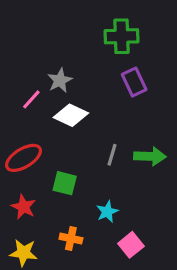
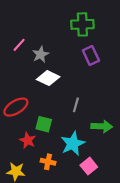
pink line: (31, 99) -> (19, 45), moved
green arrow: (150, 156) -> (102, 126), moved
red star: (24, 207) -> (28, 140), moved
cyan star: (107, 212) -> (73, 144), size x1.6

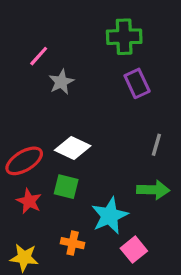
pink line: (19, 45) -> (39, 56), moved
white diamond: (48, 78) -> (73, 148), moved
gray line: (76, 105) -> (156, 145), moved
red star: (28, 140) -> (29, 201), moved

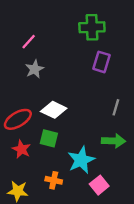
gray star: (61, 82) -> (35, 69), moved
purple rectangle: (137, 83) -> (102, 62), turned 42

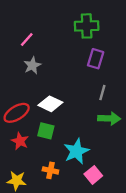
gray line: (116, 107) -> (102, 93), moved
green arrow: (113, 141) -> (109, 118), moved

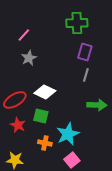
gray line: (102, 93) -> (86, 75), moved
orange cross: (50, 170) -> (45, 143), moved
pink square: (93, 175) -> (72, 160), moved

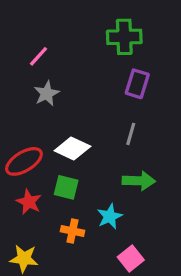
gray line: (86, 75) -> (131, 134), moved
green arrow: (97, 105) -> (139, 181), moved
cyan star: (68, 134) -> (110, 216), size x0.7
pink square: (72, 160) -> (131, 259), moved

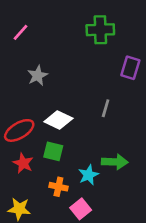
pink line: (39, 56) -> (21, 32), moved
purple rectangle: (137, 84) -> (130, 68), moved
green arrow: (139, 181) -> (115, 162), moved
pink square: (131, 259) -> (81, 209), moved

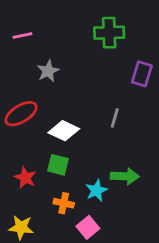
pink line: (21, 32) -> (22, 36), turned 36
gray star: (38, 76) -> (48, 71), moved
red ellipse: (19, 130) -> (21, 114), moved

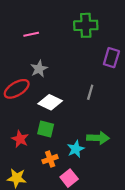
pink line: (22, 36) -> (31, 34), moved
gray star: (48, 71) -> (39, 69), moved
orange cross: (64, 203) -> (50, 159), turned -32

